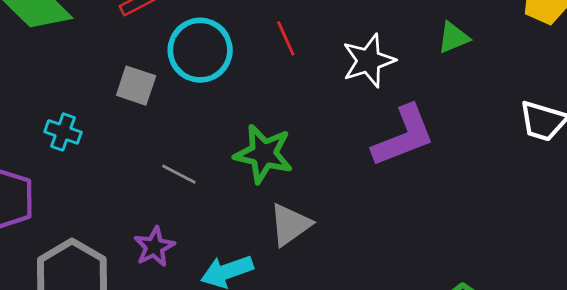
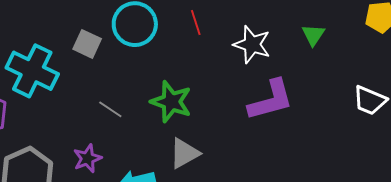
green triangle: (453, 38) -> (313, 35), turned -40
white star: (369, 61) -> (252, 45), turned 30
cyan cross: (63, 132) -> (32, 71), size x2.0

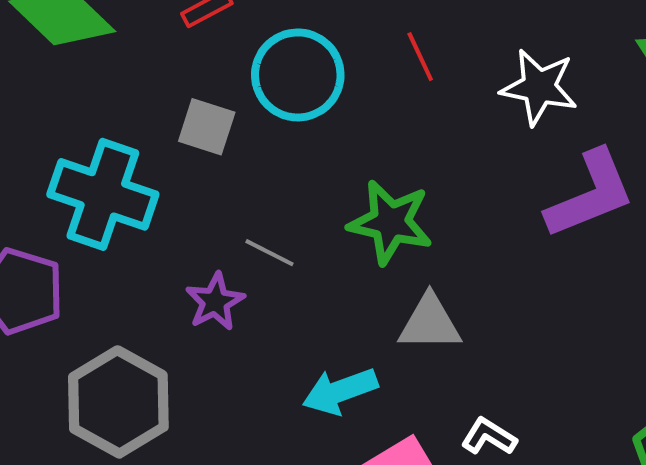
gray triangle: (184, 153) -> (430, 323), turned 36
purple star: (87, 158) -> (215, 302), moved

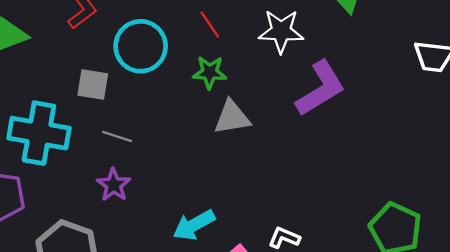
green star: (390, 222) -> (210, 72), moved, size x0.7
gray line: (270, 253) -> (117, 136), moved
gray triangle: (430, 323) -> (232, 117), moved

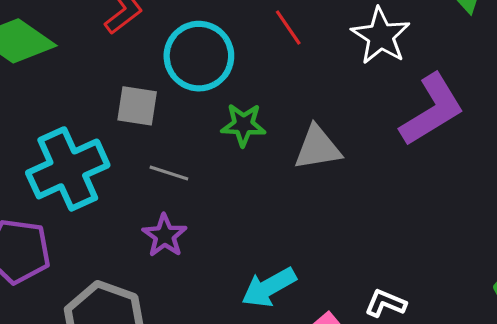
white star: (281, 31) -> (381, 36), turned 30
green star: (210, 72) -> (243, 125), moved
cyan cross: (39, 133) -> (68, 169), turned -34

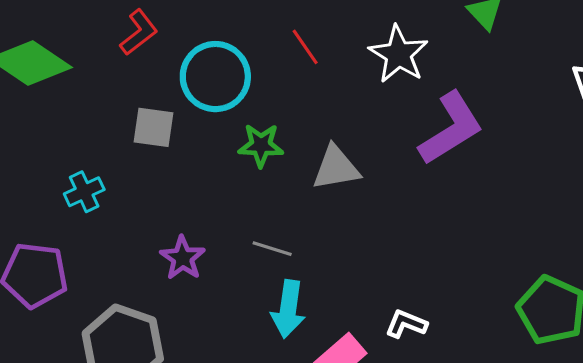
cyan cross: (68, 169) -> (84, 192), size x0.5
gray line: (169, 173) -> (272, 249), moved
cyan arrow: (269, 287) -> (288, 309), turned -52

